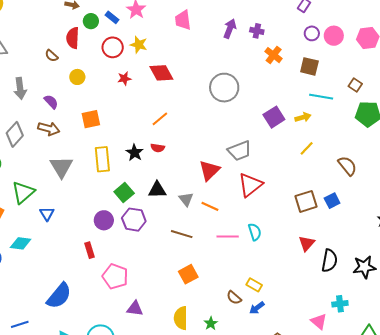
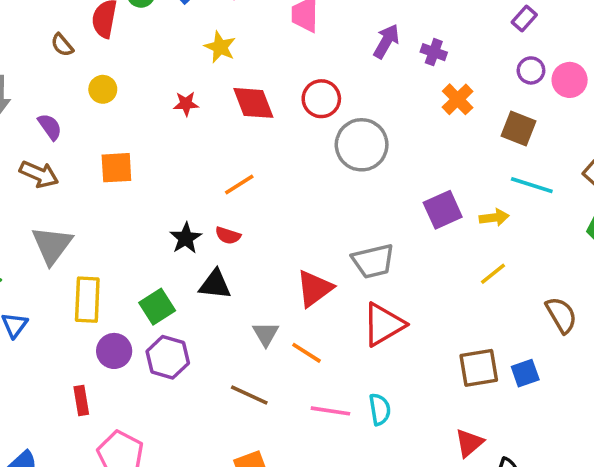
red circle: (113, 47) -> (321, 99), moved
yellow rectangle: (102, 159) -> (87, 300), moved
black triangle: (157, 190) -> (215, 284), moved

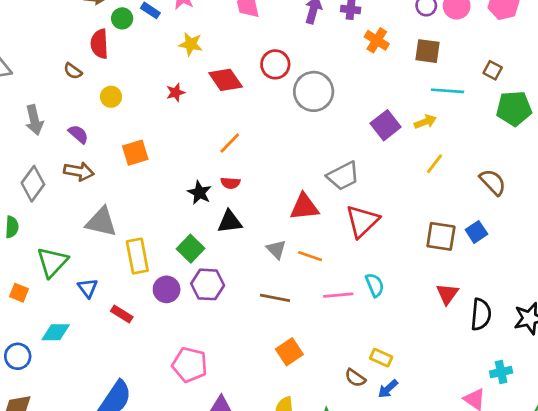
gray triangle: (52, 245) -> (101, 222), turned -40
red triangle: (314, 289) -> (304, 207), turned 44
brown square: (479, 368) -> (441, 236), turned 32
red rectangle: (81, 401) -> (122, 314), moved, turned -35

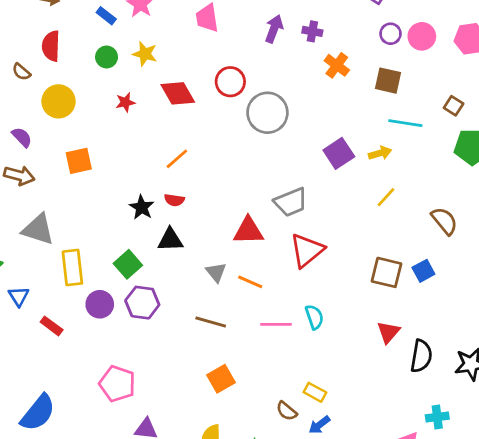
green circle: (122, 18) -> (107, 57), moved
yellow circle: (111, 97) -> (59, 101), size x1.5

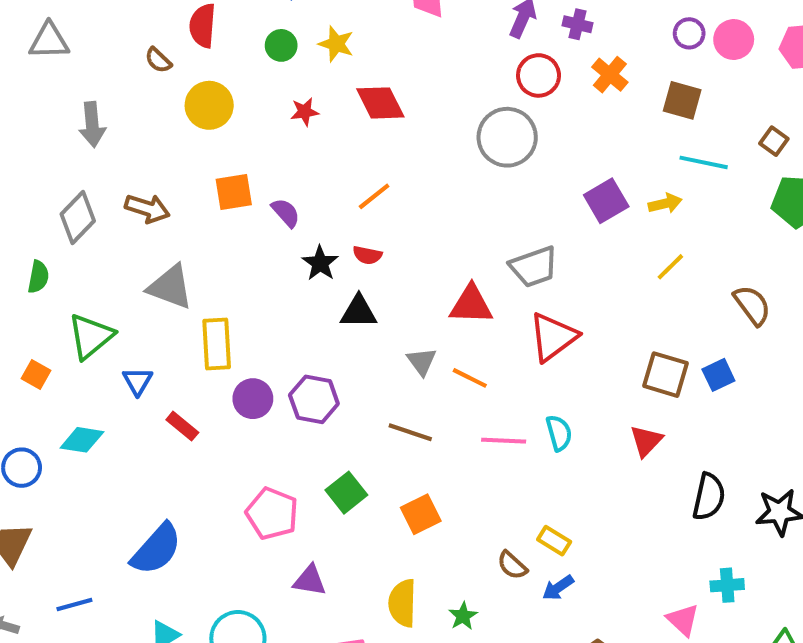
red circle: (230, 82) -> (538, 75), moved
purple semicircle: (22, 137) -> (286, 213), moved
green square: (128, 264) -> (346, 493), moved
red triangle: (388, 332) -> (646, 441), moved

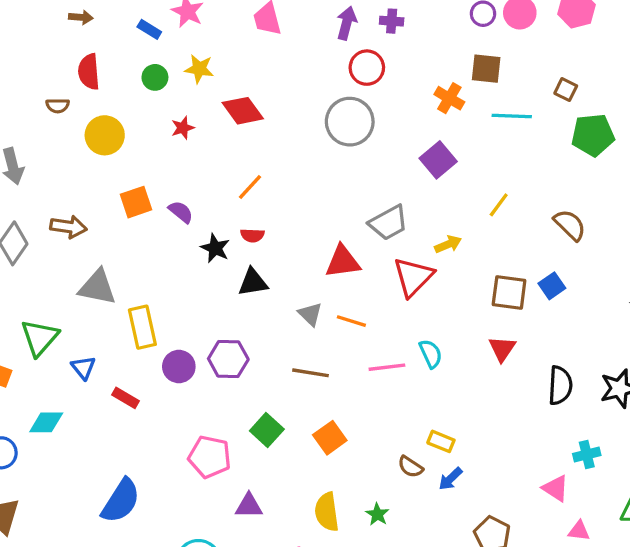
brown semicircle: (158, 60) -> (58, 106), turned -35
orange cross: (610, 75) -> (449, 98), moved
yellow arrow: (665, 203) -> (448, 244), moved

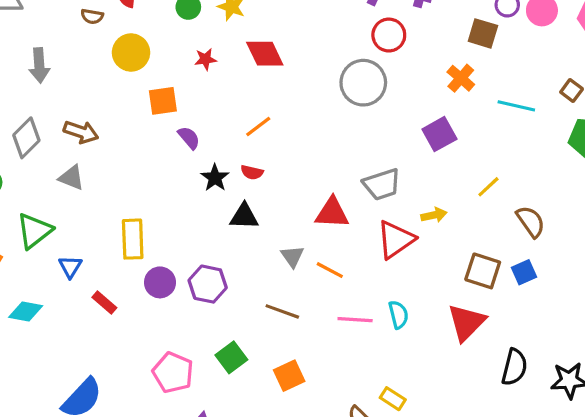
brown square: (486, 69) -> (483, 33), moved
orange square: (136, 202) -> (163, 101), moved
brown semicircle: (570, 225) -> (531, 222), moved
gray triangle: (97, 287) -> (71, 178), moved, size x0.7
red triangle: (502, 349) -> (466, 322), size x1.5

